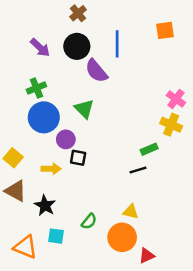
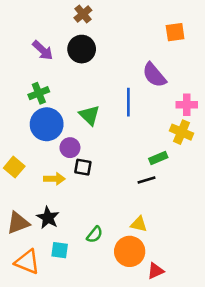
blue line: (117, 44) -> (128, 102), moved
purple semicircle: (96, 71) -> (154, 75), moved
pink cross: (176, 99) -> (187, 105), turned -36
brown triangle: (16, 191) -> (18, 223), moved, turned -50

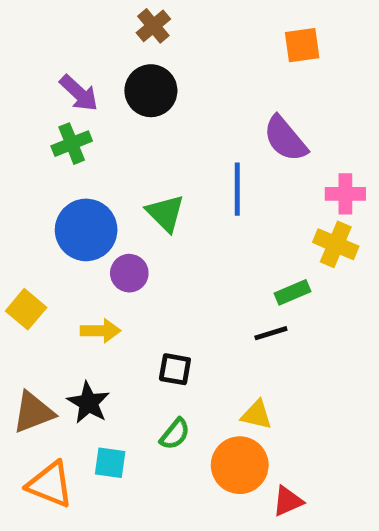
orange square: (175, 32) -> (302, 45), moved
green cross: (39, 93) -> (72, 144), moved
black square: (83, 167) -> (175, 369), moved

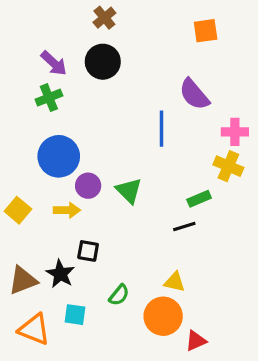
green triangle: (165, 213) -> (129, 191), moved
yellow arrow: (100, 331) -> (67, 210), moved
black square: (175, 369) -> (88, 251), moved

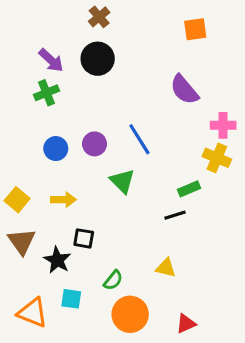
blue line: (162, 129) -> (139, 139), moved, turned -32
blue circle: (59, 156) -> (56, 149), size x0.6
purple circle: (88, 186) -> (94, 144), moved
brown triangle: (23, 280) -> (22, 241), moved, turned -44
orange circle: (163, 316) -> (130, 314), moved

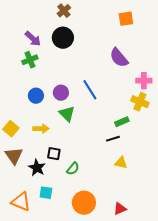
green triangle: (122, 181) -> (67, 114), moved
yellow triangle: (166, 268) -> (121, 163), moved
green semicircle: (113, 280) -> (73, 169), moved

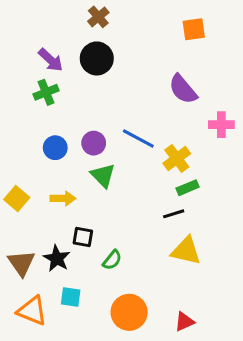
blue line: (90, 90) -> (138, 138), turned -30
yellow cross: (140, 102) -> (177, 158), moved, turned 30
brown triangle: (14, 156) -> (21, 263), moved
yellow triangle: (121, 163) -> (186, 251), size x1.5

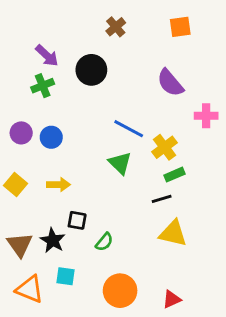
brown cross: (98, 17) -> (116, 27), moved
black circle: (97, 58) -> (91, 70), moved
purple circle: (94, 143) -> (21, 133), moved
green triangle: (103, 175) -> (120, 163), moved

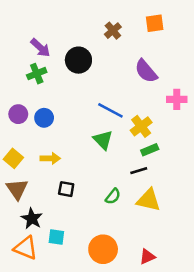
brown cross: (116, 27) -> (113, 31), moved
black star: (53, 240) -> (32, 219), moved
green semicircle: (104, 242) -> (113, 196), moved
brown triangle: (20, 245) -> (17, 189), moved

